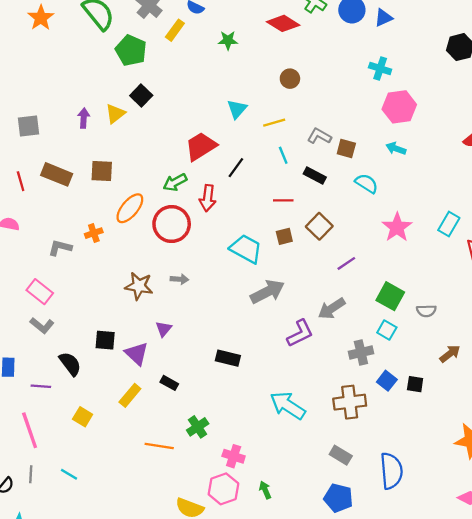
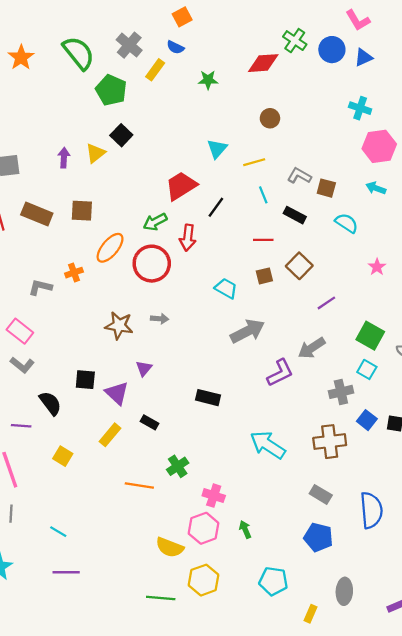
red diamond: (283, 23) -> (263, 63), turned -36
pink star: (397, 227) -> (377, 267), size x0.6
cyan trapezoid: (246, 249) -> (226, 288), size x0.7
cyan line: (69, 474) -> (58, 532), moved

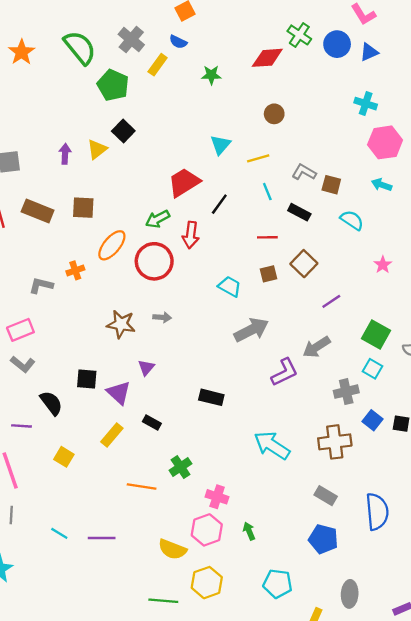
pink rectangle: (20, 331) -> (20, 330), turned -60
purple line: (66, 572) -> (102, 538), moved

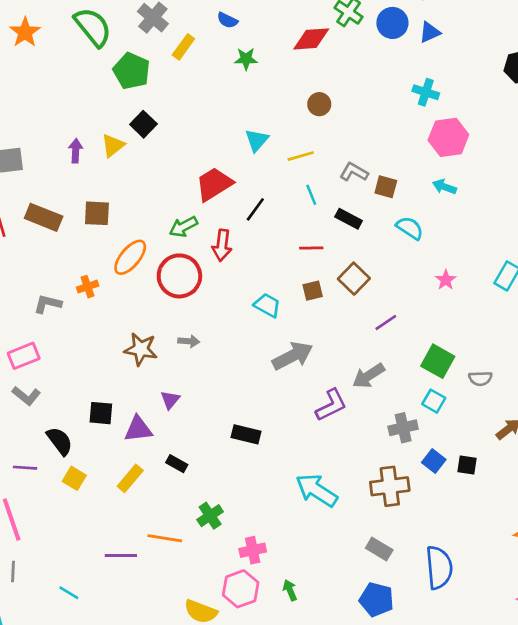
blue semicircle: (178, 42) -> (227, 20), moved
purple triangle: (119, 393) -> (138, 429), turned -50
yellow square: (64, 457) -> (74, 478), moved
pink cross: (217, 497) -> (253, 550), turned -30
purple line: (102, 538) -> (121, 556), moved

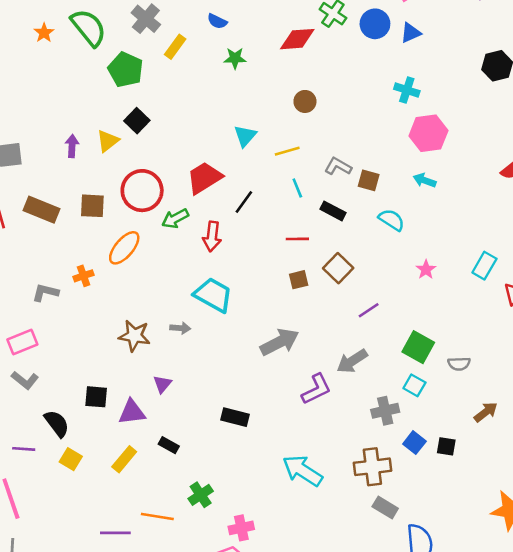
orange star: (25, 32) -> (44, 33), moved, size x0.7
red circle: (179, 276) -> (142, 191), moved
cyan trapezoid: (267, 305) -> (213, 295), moved, size x1.5
gray rectangle: (379, 549) -> (385, 508), moved

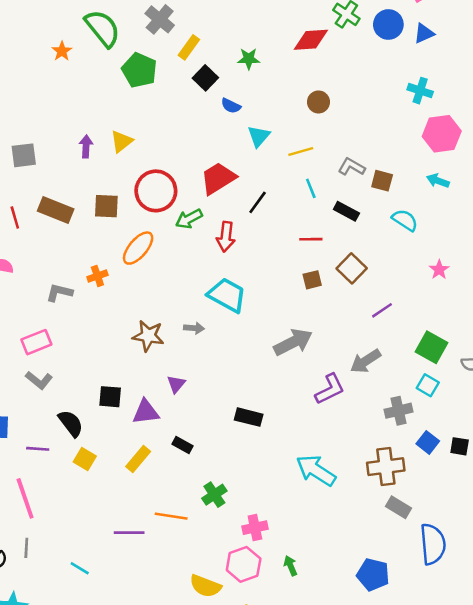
blue semicircle: (217, 21) -> (231, 106), moved
orange star: (44, 33) -> (62, 51), moved
black square: (137, 121) -> (205, 78), moved

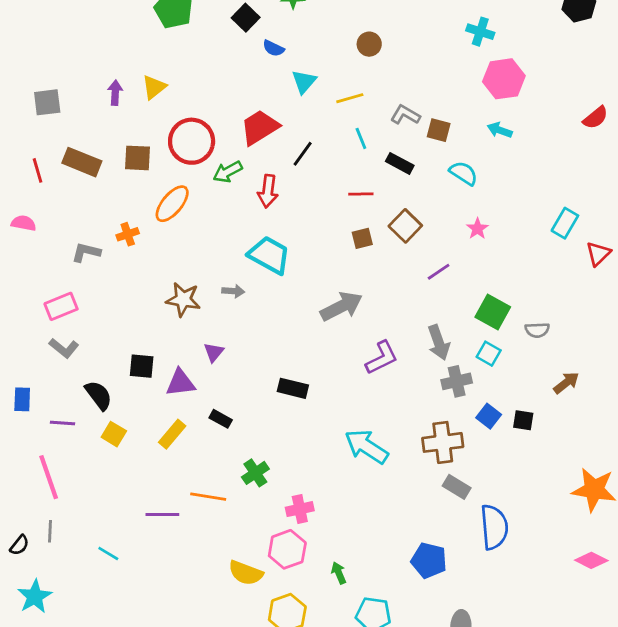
pink star: (439, 270) -> (477, 229), moved
gray arrow: (365, 361) -> (439, 342), moved, turned -76
green arrow: (291, 566) -> (339, 573), moved

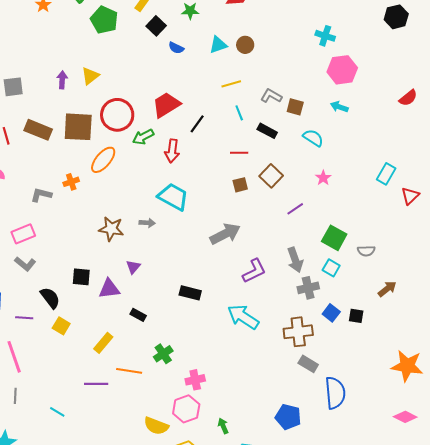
cyan triangle: (304, 82) -> (218, 45), moved, turned 30
brown square: (137, 158) -> (78, 127), size x1.5
yellow rectangle: (172, 434) -> (103, 343), moved
cyan arrow: (366, 447) -> (243, 317), moved

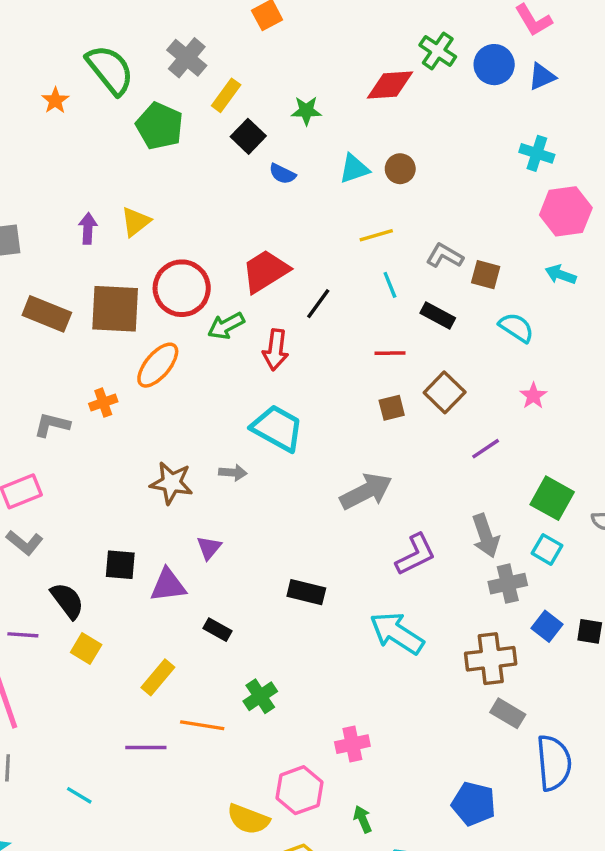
pink cross: (195, 380) -> (352, 744), moved

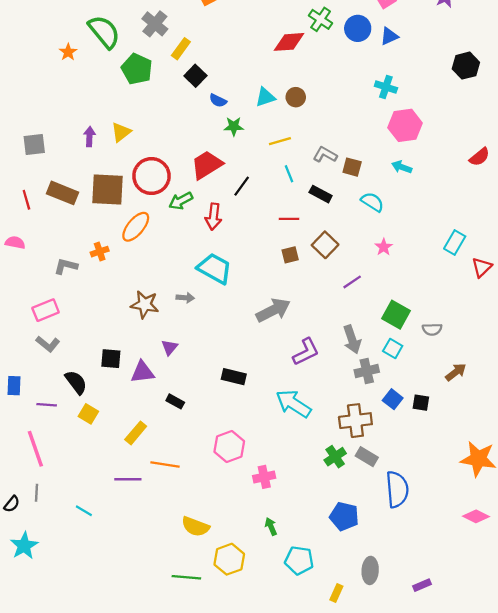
green star: (306, 111) -> (234, 126), moved
green cross: (260, 696) -> (335, 457), moved
pink hexagon: (299, 790) -> (229, 447), moved

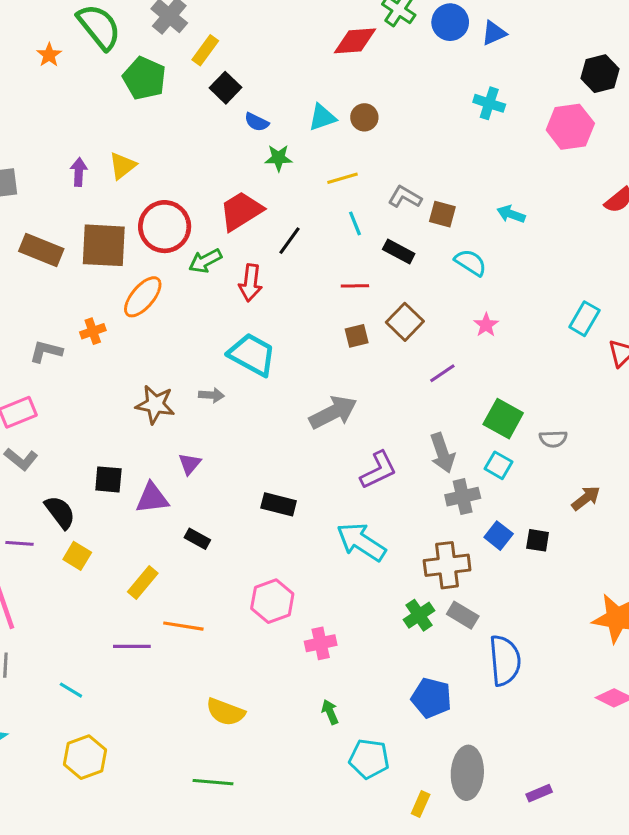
pink hexagon: (405, 125) -> (570, 127), moved
yellow hexagon: (229, 559) -> (85, 757), moved
gray ellipse: (370, 570) -> (467, 773), size x1.4

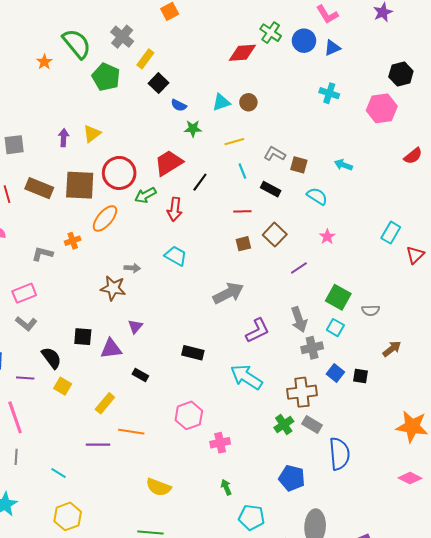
cyan trapezoid: (252, 355) -> (176, 256), size x0.7
gray arrow: (211, 395) -> (132, 268), moved

